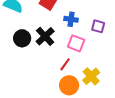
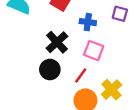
purple square: (98, 26) -> (120, 14), moved
black circle: (22, 38) -> (50, 70), moved

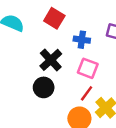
red line: (81, 75) -> (87, 93), moved

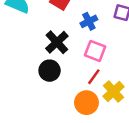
blue cross: (82, 40) -> (89, 21), turned -35

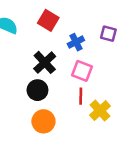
red line: (94, 77) -> (81, 96), turned -35
orange circle: (86, 103) -> (43, 121), moved

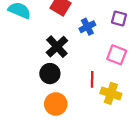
pink square: (82, 71) -> (117, 55), moved
yellow cross: (100, 111) -> (111, 93), turned -30

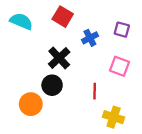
yellow cross: (111, 93) -> (114, 117), moved
orange circle: (56, 104) -> (31, 104), moved

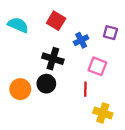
black cross: (59, 58) -> (53, 59), turned -30
pink square: (119, 66) -> (97, 66), moved
orange circle: (31, 104) -> (20, 89), moved

